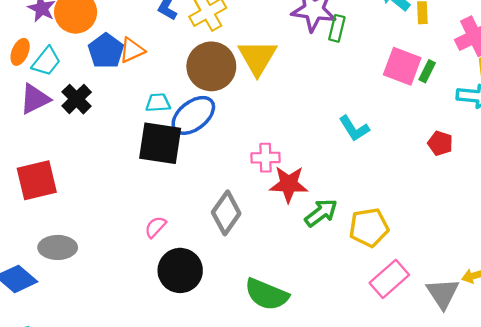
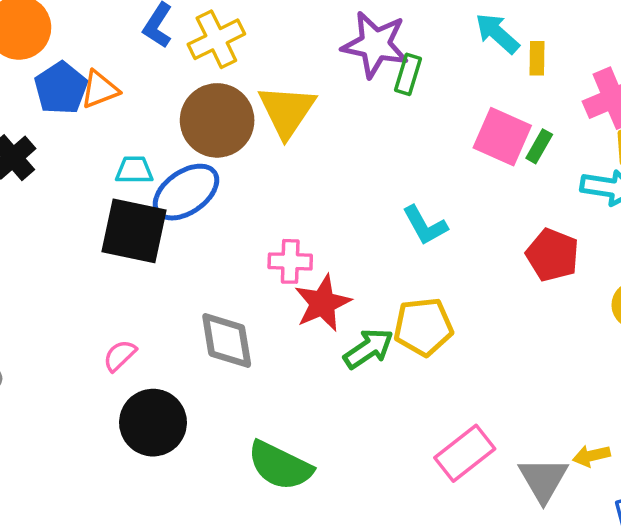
red pentagon: (440, 143) -> (552, 255), size x1.4
red star: (289, 184) -> (323, 303), turned -30
gray diamond: (226, 213) -> (227, 340), turned -48
yellow pentagon: (369, 227) -> (423, 327), moved

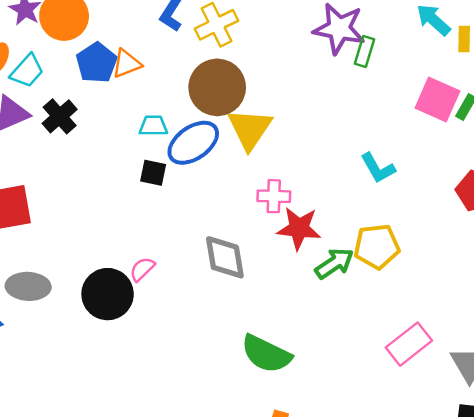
yellow triangle: (287, 111) -> (250, 129), moved
black square: (134, 231) -> (153, 173), size x0.5
red star: (323, 303) -> (299, 228), turned 30
black circle: (153, 423) -> (108, 294), moved

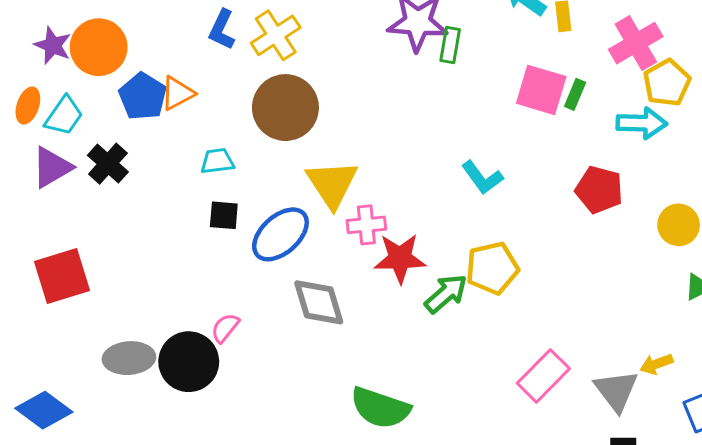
yellow triangle: (250, 129) -> (332, 184), moved
blue ellipse: (193, 143) -> (280, 234), moved
gray ellipse: (28, 286) -> (129, 358), moved

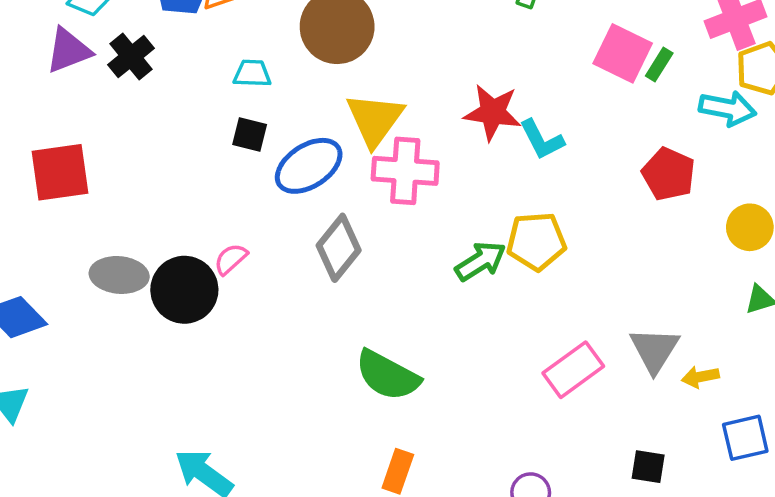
pink cross: (366, 225) -> (405, 171), size x1.5
red star: (400, 258) -> (493, 112), moved
gray diamond: (319, 302) -> (339, 248), turned 46
gray triangle: (616, 391) -> (655, 350), moved

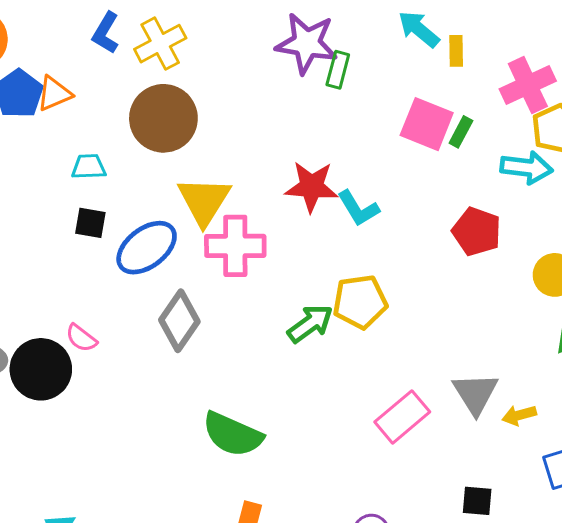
pink semicircle: (231, 259) -> (81, 338), turned -96

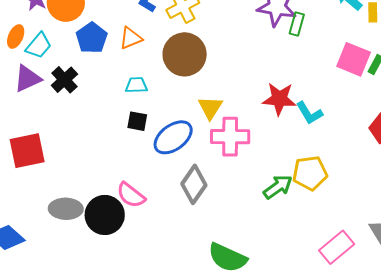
orange triangle: (54, 94) -> (131, 38), moved
yellow triangle: (204, 201) -> (210, 108), size x0.7
pink semicircle: (81, 338) -> (131, 195), size x1.4

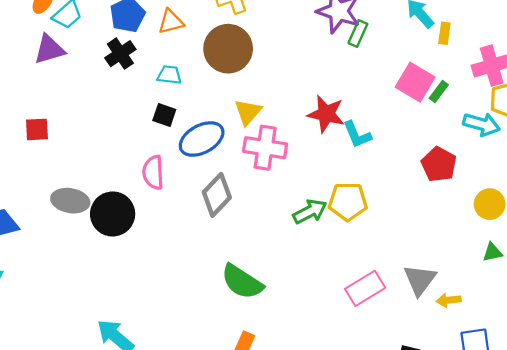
black cross: (64, 80) -> (120, 54), moved
red square: (27, 151) -> (37, 129), size x0.6
pink semicircle: (131, 195) -> (153, 172), moved, turned 40

